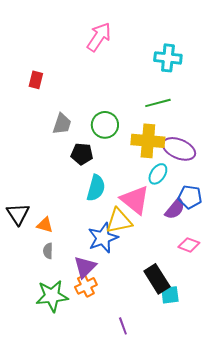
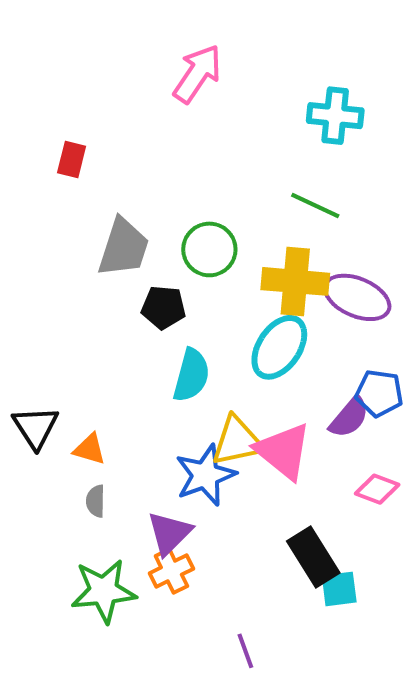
green line: (158, 103) -> (315, 206), turned 40
gray trapezoid: (62, 124) -> (124, 247), size x1.4
cyan ellipse: (158, 174) -> (279, 347), moved, size x1.5
pink triangle: (135, 200) -> (283, 451), moved

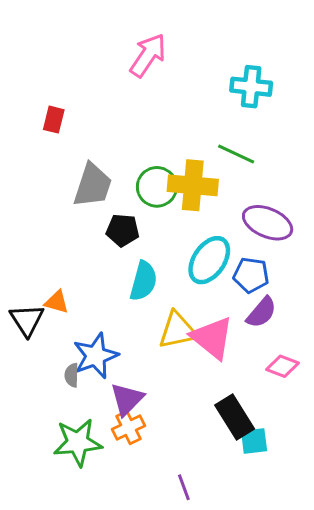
yellow cross: (295, 281) -> (193, 185), moved
blue pentagon: (379, 393) -> (251, 275), moved
orange triangle: (90, 449) -> (57, 302), moved
blue star: (205, 475) -> (96, 356), moved

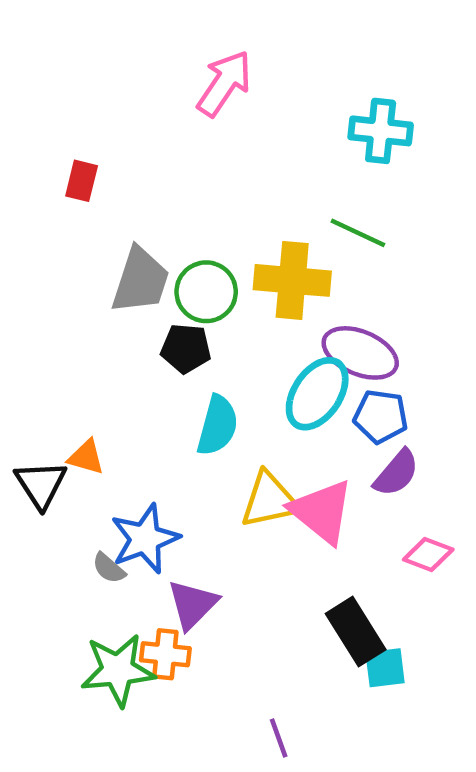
green circle: (157, 187) -> (206, 292), moved
purple ellipse: (268, 223) -> (360, 353), moved
gray semicircle: (72, 375) -> (109, 568), turned -50
orange cross: (129, 428) -> (165, 654), moved, turned 32

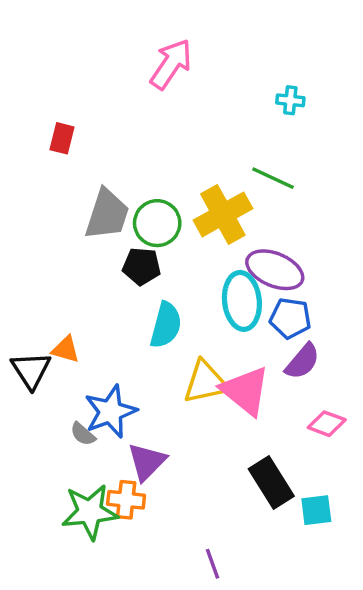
cyan cross: (381, 131) -> (290, 100), size x0.6
yellow cross: (292, 280) -> (223, 214), turned -34
cyan ellipse: (317, 394) -> (242, 301), turned -40
cyan square: (385, 668) -> (316, 510), moved

